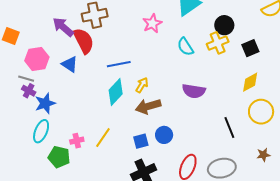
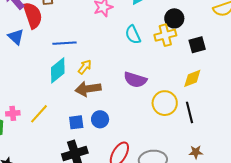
yellow circle: (261, 112) -> (165, 103), moved
black line: (229, 127) -> (189, 112), moved

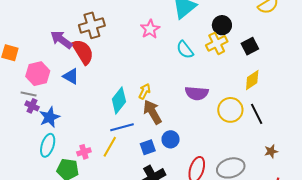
blue line: (64, 43) -> (122, 127), moved
brown arrow: (88, 89) -> (152, 112), turned 80

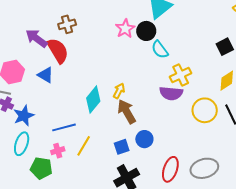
brown cross: (92, 25) -> (67, 24), size x0.7
black circle: (222, 25) -> (146, 31), moved
yellow cross: (217, 43) -> (181, 75), moved
blue line: (122, 127) -> (64, 127), moved

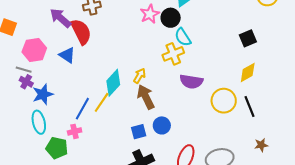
yellow cross: (181, 75) -> (173, 54), moved
blue line: (64, 127) -> (82, 109), turned -50
cyan ellipse: (22, 144) -> (39, 122), turned -35
yellow line: (84, 146) -> (102, 102), moved

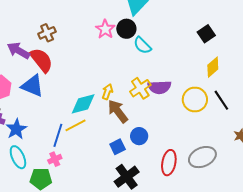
yellow cross: (173, 54) -> (140, 88), moved
blue triangle: (67, 55) -> (32, 86), size x1.4
cyan diamond: (113, 83) -> (83, 104), turned 44
yellow line: (102, 102) -> (76, 125), turned 40

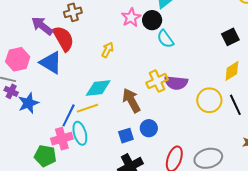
yellow arrow: (107, 92) -> (108, 50), moved
cyan ellipse: (18, 157) -> (80, 133), moved
pink cross: (55, 159) -> (62, 139), size x1.5

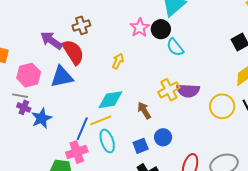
blue triangle: (51, 63) -> (62, 77), turned -40
brown arrow: (131, 100) -> (144, 110), size x0.7
cyan ellipse: (80, 133) -> (107, 141), moved

